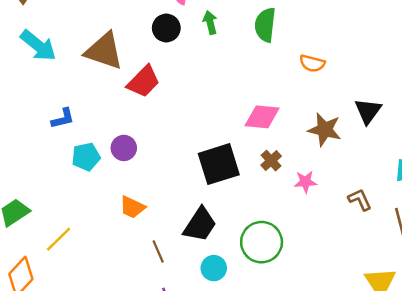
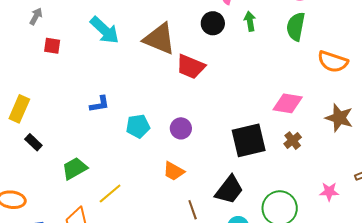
orange semicircle: (312, 63) -> (333, 62), size x1.4
red trapezoid: (144, 81) -> (191, 67), turned 64
blue L-shape: (63, 118) -> (100, 104), moved
purple circle: (124, 148) -> (181, 128), moved
pink star: (305, 182) -> (329, 192), moved

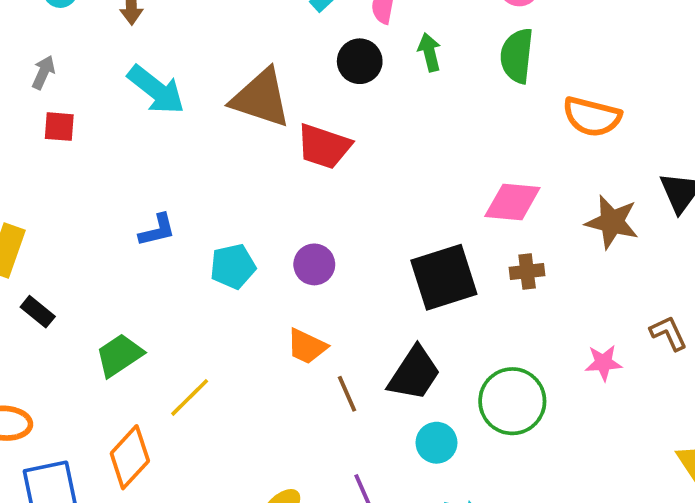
gray arrow: (36, 16) -> (43, 72), moved
brown cross: (293, 141) -> (527, 271), turned 36
brown line: (193, 210) -> (347, 394), moved

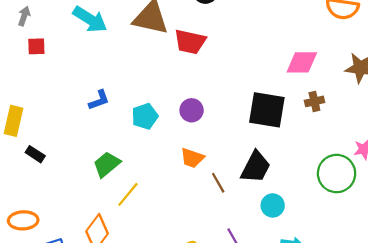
black square: (444, 277) -> (267, 110), turned 33
green trapezoid: (119, 355) -> (107, 164), moved
green circle: (512, 401) -> (337, 174), moved

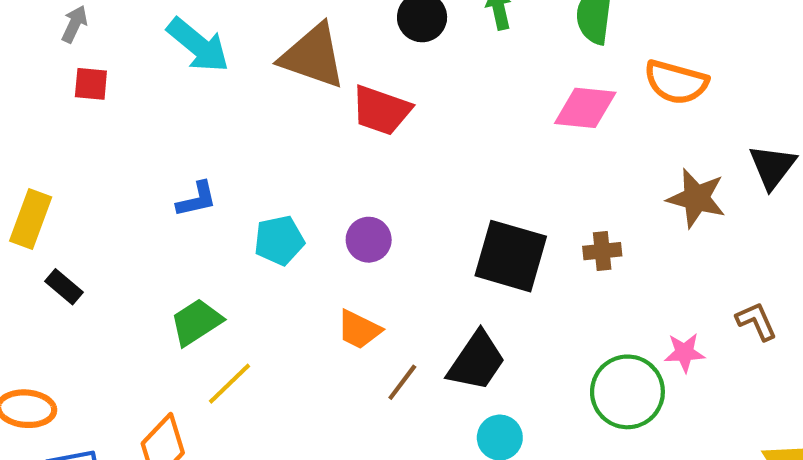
pink diamond: (302, 62) -> (585, 108), moved
brown line: (218, 183) -> (402, 382), turned 60

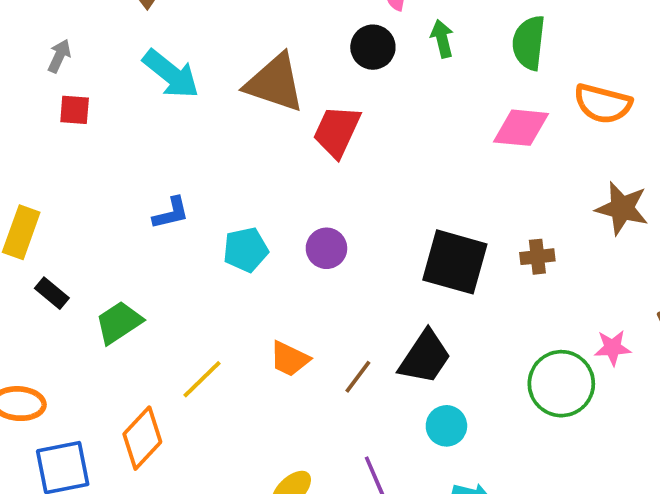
red trapezoid: (381, 110) -> (337, 131), turned 96
green trapezoid: (196, 322) -> (119, 322), moved
orange trapezoid: (359, 330) -> (290, 359), moved

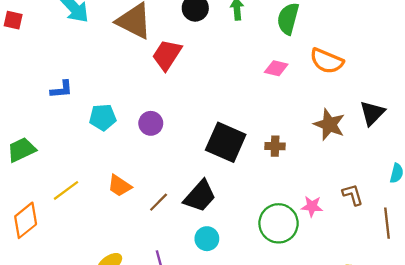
pink diamond: (521, 128) -> (276, 68), size x0.7

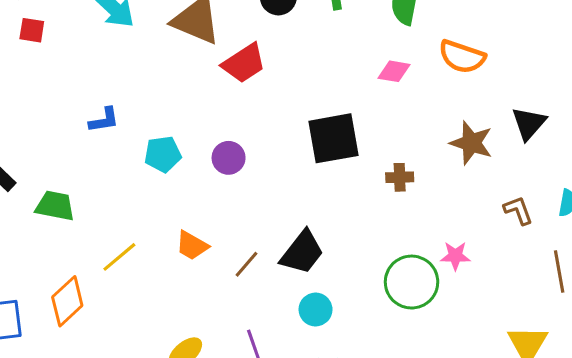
red trapezoid: (167, 55) -> (244, 63), turned -152
black square: (226, 142) -> (333, 138), moved, turned -30
green trapezoid: (21, 150) -> (55, 206), turned 40
brown L-shape: (353, 195) -> (518, 210), moved

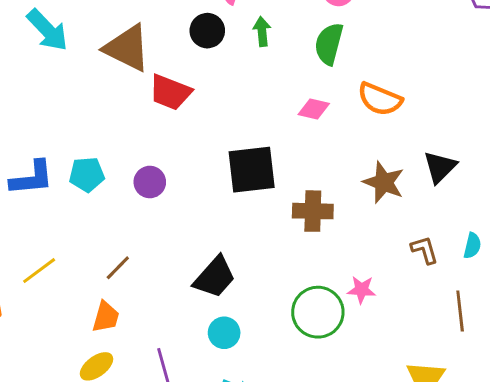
red trapezoid: (244, 63) -> (170, 92), turned 51
blue L-shape: (104, 120) -> (32, 178), moved, size x1.5
brown cross: (400, 177) -> (313, 211), size x1.5
orange trapezoid: (192, 246) -> (106, 317), moved, turned -108
brown line: (246, 264) -> (118, 268), moved

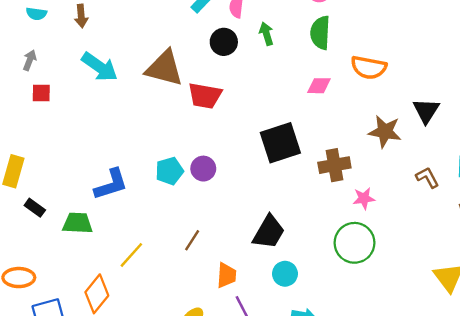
cyan pentagon: (87, 174) -> (169, 171), moved
pink star: (361, 290) -> (364, 198), moved
orange trapezoid: (106, 317) -> (226, 275), moved

